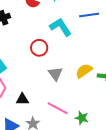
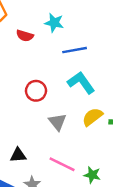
blue line: (89, 15) -> (75, 50), moved
cyan L-shape: (61, 27) -> (81, 83), moved

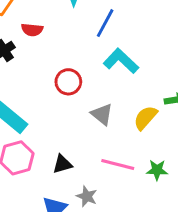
red semicircle: (25, 36) -> (32, 30), moved
blue line: (75, 50) -> (105, 23), turned -40
yellow semicircle: (92, 117) -> (145, 118), moved

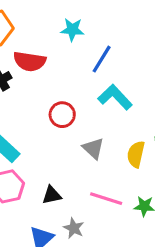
red semicircle: (32, 30) -> (30, 61), size x1.5
yellow semicircle: (145, 118) -> (136, 154), turned -32

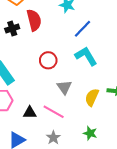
red semicircle: (30, 61) -> (34, 20), turned -125
pink line: (106, 199) -> (54, 112), moved
gray star: (74, 228) -> (53, 138), moved

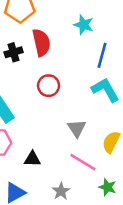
blue line: (82, 29) -> (102, 55), turned -30
red circle: (48, 60) -> (49, 86), moved
pink line: (54, 112) -> (83, 162), moved

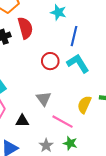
red circle: (49, 86) -> (50, 61), moved
gray triangle: (77, 128) -> (44, 99), moved
green star: (107, 187) -> (70, 143), moved

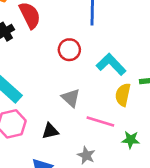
cyan L-shape: (78, 63) -> (111, 64), moved
green star: (70, 143) -> (131, 140), moved

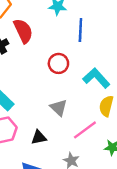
pink line: (100, 121) -> (85, 130), turned -55

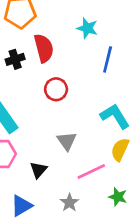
red circle: (58, 63) -> (56, 89), moved
black triangle: (39, 137) -> (38, 170), turned -49

